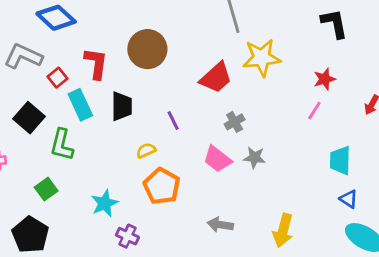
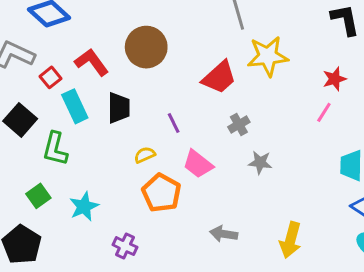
red L-shape: (96, 63) -> (92, 62), turned -44
pink trapezoid: (217, 159) -> (198, 164), moved
cyan star: (105, 203) -> (84, 207), moved

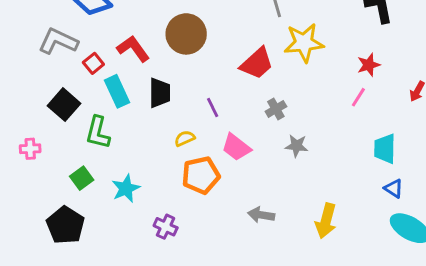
orange pentagon: (161, 193) -> (201, 175), turned 30

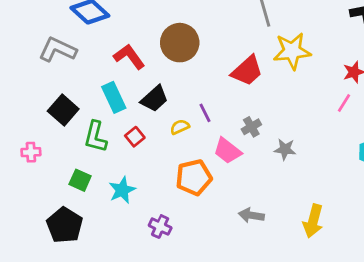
red square: (93, 63) -> (135, 137), moved
black trapezoid: (160, 93) -> (154, 99), turned 48
gray cross: (276, 109) -> (251, 127), moved
yellow semicircle: (185, 138) -> (180, 127), moved
green square: (82, 178) -> (80, 180), turned -30

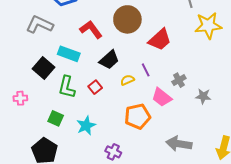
red trapezoid: (247, 71) -> (160, 40), moved
cyan rectangle: (114, 97) -> (69, 54), moved, turned -45
gray arrow: (251, 215) -> (179, 144), size x1.4

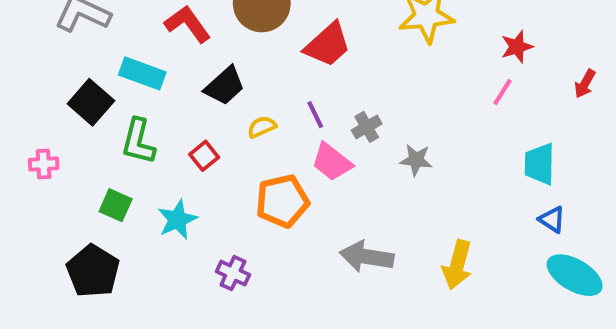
purple line: (146, 70) -> (315, 115), moved
red square: (95, 87) -> (204, 156), moved

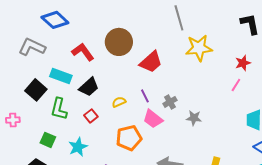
black trapezoid: (225, 86) -> (89, 87), moved

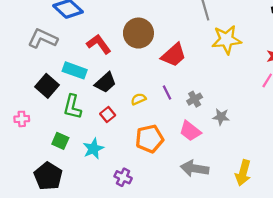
pink trapezoid: (153, 119) -> (190, 131), moved

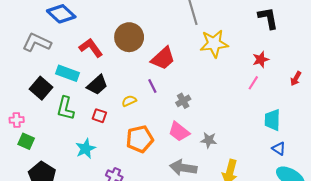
purple line: (167, 92) -> (152, 86), moved
red square: (108, 115) -> (99, 116), turned -32
gray star: (221, 117) -> (209, 140), moved
green square: (60, 141) -> (26, 141), moved

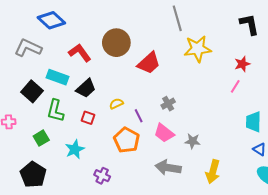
purple line: (152, 86) -> (139, 116), moved
orange pentagon: (140, 139) -> (127, 140), turned -30
green square: (26, 141) -> (41, 138), moved, turned 35

